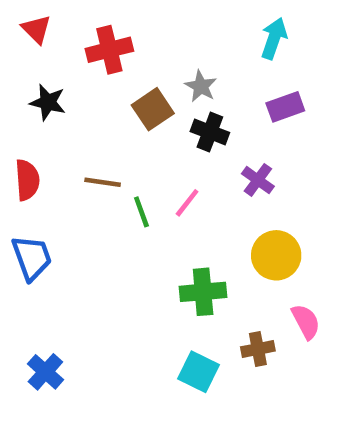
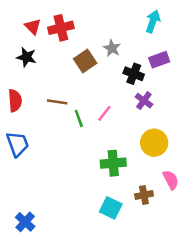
red triangle: (36, 29) -> (33, 26), moved
black cross: (210, 132) -> (134, 74), moved
blue cross: (45, 372) -> (25, 222), moved

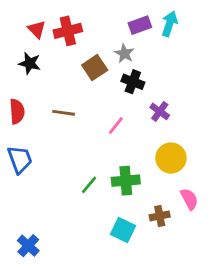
purple rectangle: (159, 60) -> (140, 25), moved
black cross: (134, 74) -> (133, 82), moved
green line: (79, 118) -> (89, 185), moved, turned 60

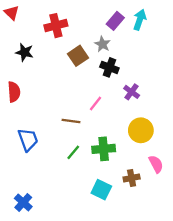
purple rectangle: (140, 25) -> (115, 21), turned -30
red triangle: (37, 29) -> (12, 13), moved
brown line: (64, 113) -> (71, 121), moved
blue trapezoid: (20, 159) -> (28, 140), moved

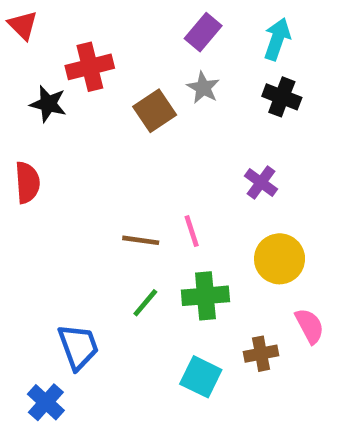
purple rectangle: (115, 21) -> (203, 32), moved
red cross: (56, 26) -> (90, 67), moved
black cross: (109, 67) -> (282, 97), moved
pink line: (95, 104) -> (192, 231), moved, turned -56
blue trapezoid: (28, 140) -> (78, 347), moved

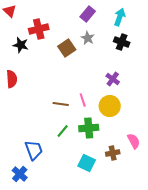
yellow circle: (280, 259) -> (110, 106), moved

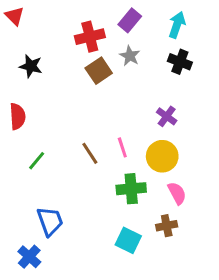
red cross: (39, 29) -> (90, 37), moved
brown line: (61, 104) -> (90, 153), turned 49
green line: (63, 131) -> (37, 161), moved
pink semicircle: (134, 141) -> (177, 193), moved

